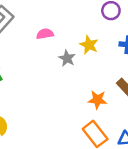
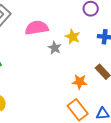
pink semicircle: (45, 34) -> (37, 28), size x1.6

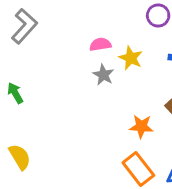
pink semicircle: (37, 28) -> (100, 44), moved, size x0.6

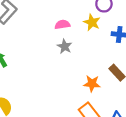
yellow star: (131, 58) -> (92, 22), moved

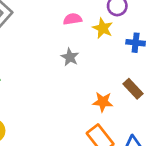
pink semicircle: (62, 25) -> (73, 19), moved

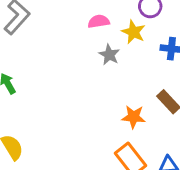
gray star: (70, 57) -> (109, 55), moved

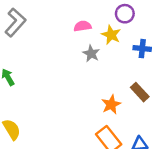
orange star: (134, 117) -> (111, 104), turned -30

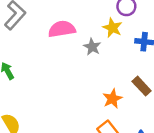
pink semicircle: (83, 26) -> (62, 29), moved, size x1.5

